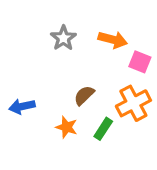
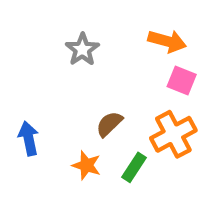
orange arrow: (113, 40) -> (167, 41), moved
blue arrow: (22, 106) -> (29, 138), turned 90

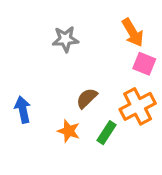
orange arrow: (167, 41) -> (133, 33), turned 44
gray star: (82, 49) -> (65, 39), turned 30

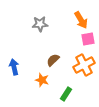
pink square: (144, 64) -> (88, 39), turned -32
green rectangle: (106, 133) -> (66, 94), moved

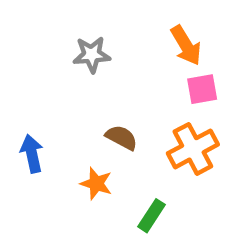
brown semicircle: (53, 60) -> (122, 137), turned 72

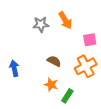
orange arrow: (186, 45) -> (65, 20), moved
orange star: (96, 183) -> (51, 85), moved

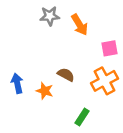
gray star: (41, 24) -> (50, 16), moved
orange star: (51, 85) -> (45, 91), moved

